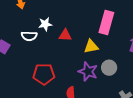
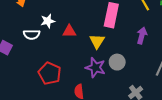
yellow triangle: (91, 46) -> (97, 41), turned -42
red pentagon: (44, 74) -> (50, 73), turned 30

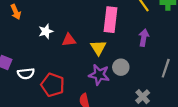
white semicircle: (32, 34) -> (26, 74), moved

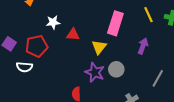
white semicircle: (26, 74) -> (24, 67), moved
red pentagon: (53, 85) -> (37, 46), moved, turned 30

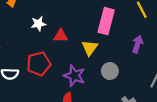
red pentagon: (37, 46) -> (39, 64), moved
purple star: (95, 72) -> (74, 76), moved

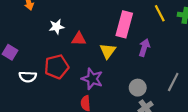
purple arrow: (137, 44) -> (144, 48), moved
gray circle: (110, 71) -> (138, 88), moved

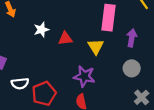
red pentagon: (57, 67) -> (44, 94), moved
gray circle: (138, 88) -> (132, 68), moved

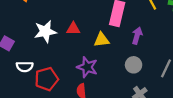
white star: (41, 30) -> (45, 32), moved, size x1.5
yellow triangle: (96, 47) -> (102, 40), turned 49

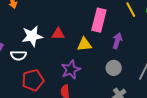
white semicircle: (25, 67) -> (18, 55), moved
purple star: (87, 67) -> (71, 70), turned 30

